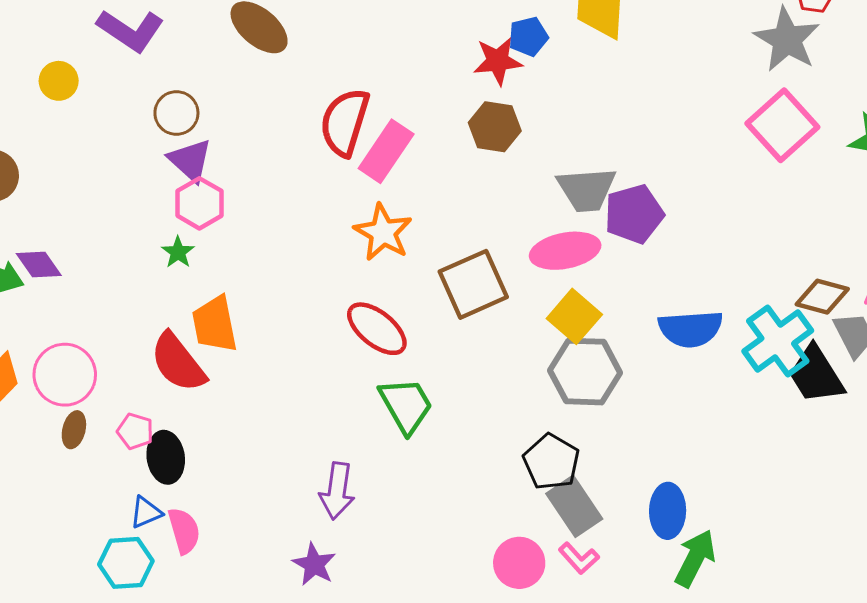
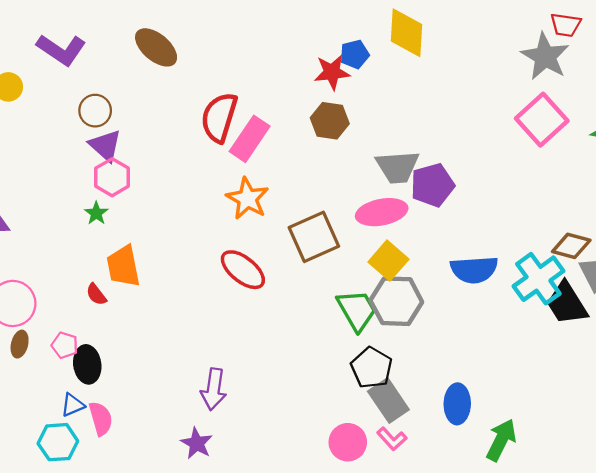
red semicircle: (178, 362) -> (96, 294), size x0.5
green trapezoid: (406, 405) -> (357, 310), moved
green arrow: (695, 558) -> (501, 440), moved

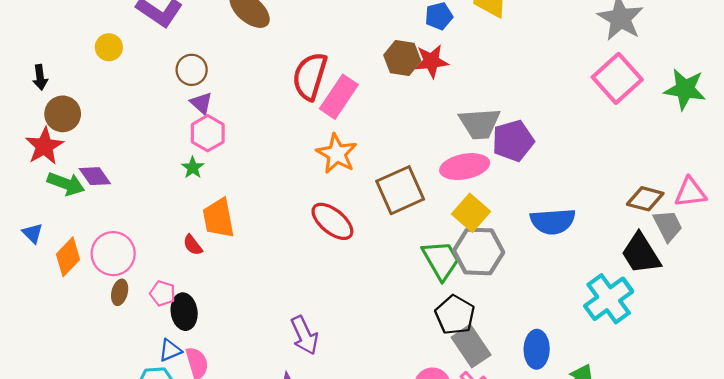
red star: (332, 72) -> (431, 61), moved
brown hexagon: (330, 121) -> (402, 58), moved
purple triangle: (105, 146) -> (201, 103), size x0.7
cyan cross: (538, 279) -> (609, 299), moved
purple arrow: (214, 389) -> (304, 335), turned -33

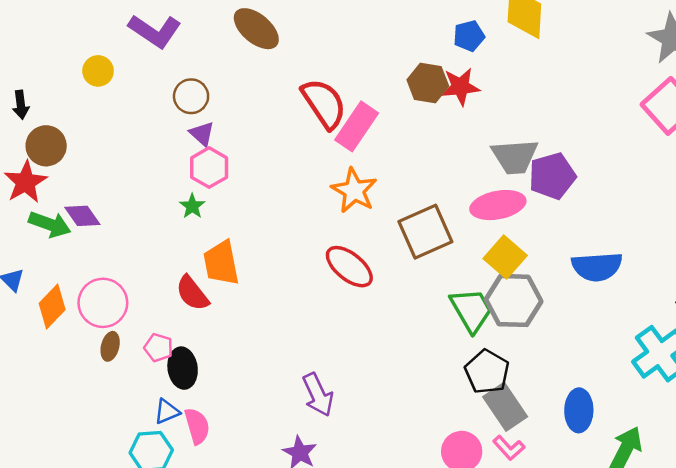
red semicircle: (310, 76) -> (324, 104), turned 129
red semicircle: (193, 245) -> (192, 293), size x1.5

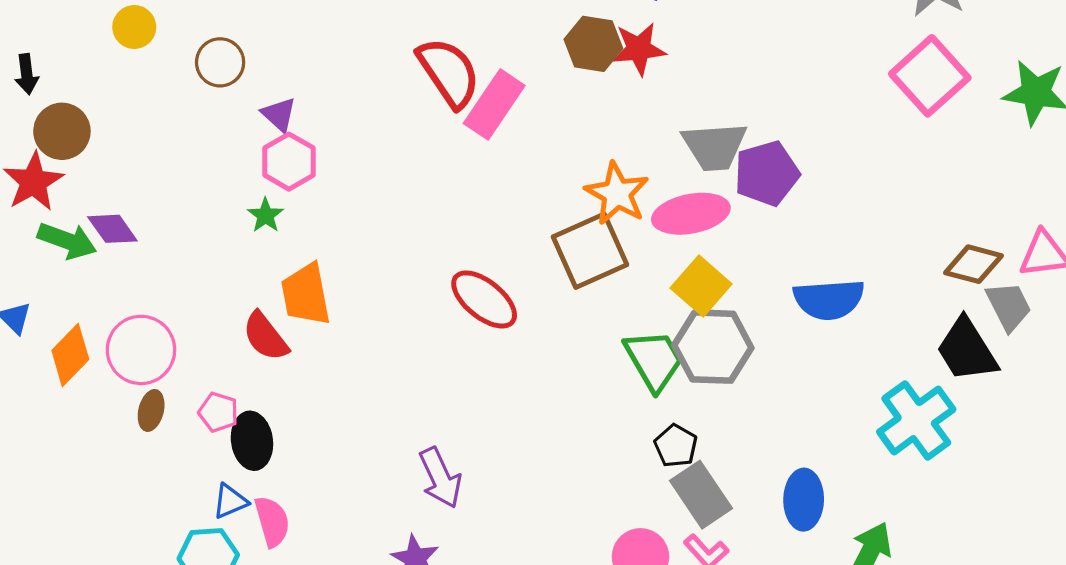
brown circle: (191, 96) -> (220, 62), moved
orange star: (354, 191) -> (617, 194), moved
black pentagon: (487, 372) -> (676, 446), size x0.7

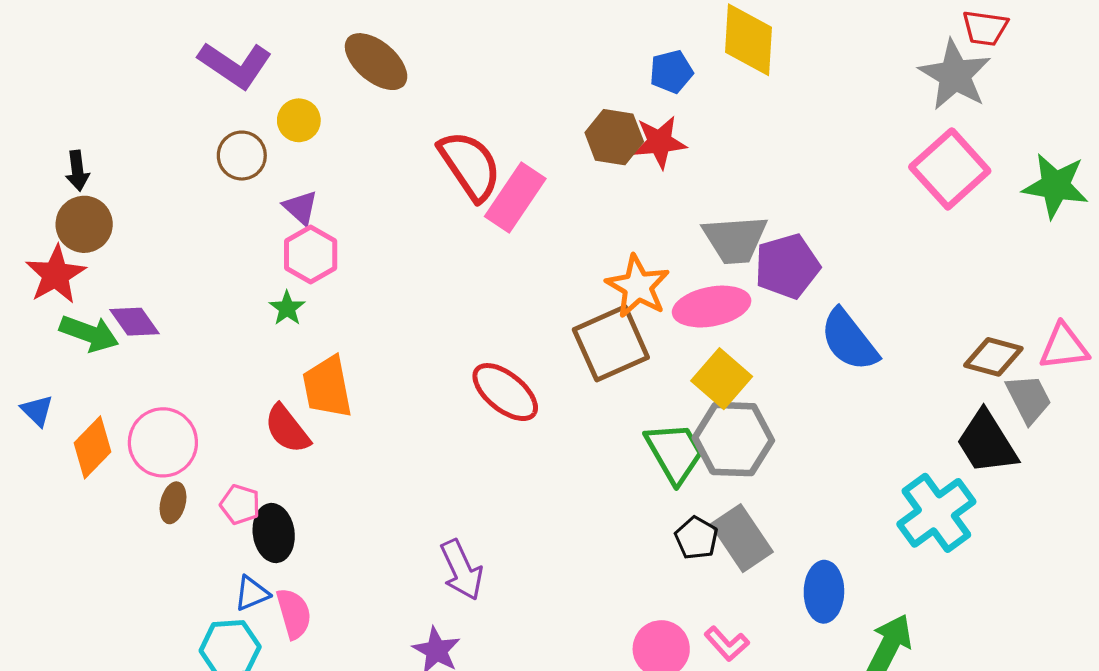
yellow circle: (134, 27) -> (299, 120), moved
black arrow: (27, 74) -> (77, 171), moved
blue semicircle: (829, 299) -> (849, 340), moved, turned 56
gray rectangle: (701, 495) -> (742, 538), moved

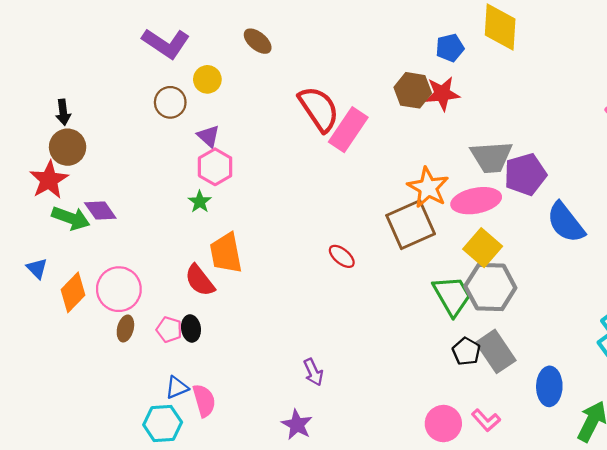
brown ellipse: (376, 62) -> (258, 41), size x0.7
red ellipse: (505, 392) -> (342, 256), size x0.6
black ellipse: (274, 533) -> (191, 328), moved, size x0.7
purple arrow: (462, 570) -> (313, 372), size x0.7

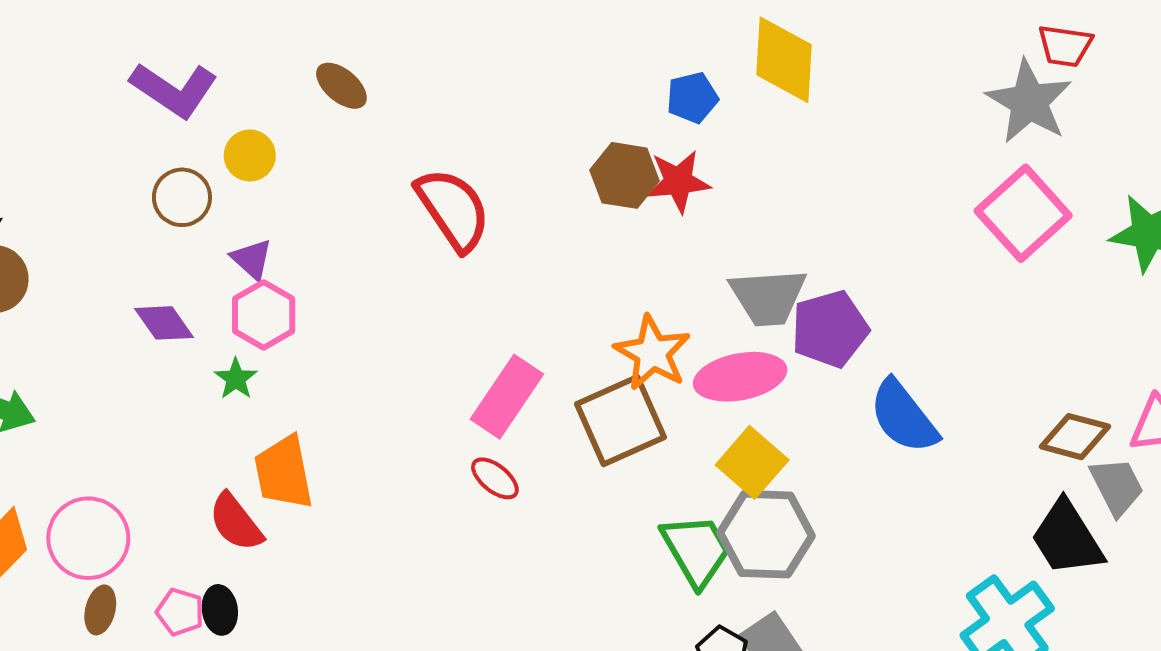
pink rectangle: (348, 130) -> (507, 397), moved
purple diamond: (100, 210) -> (164, 323), moved

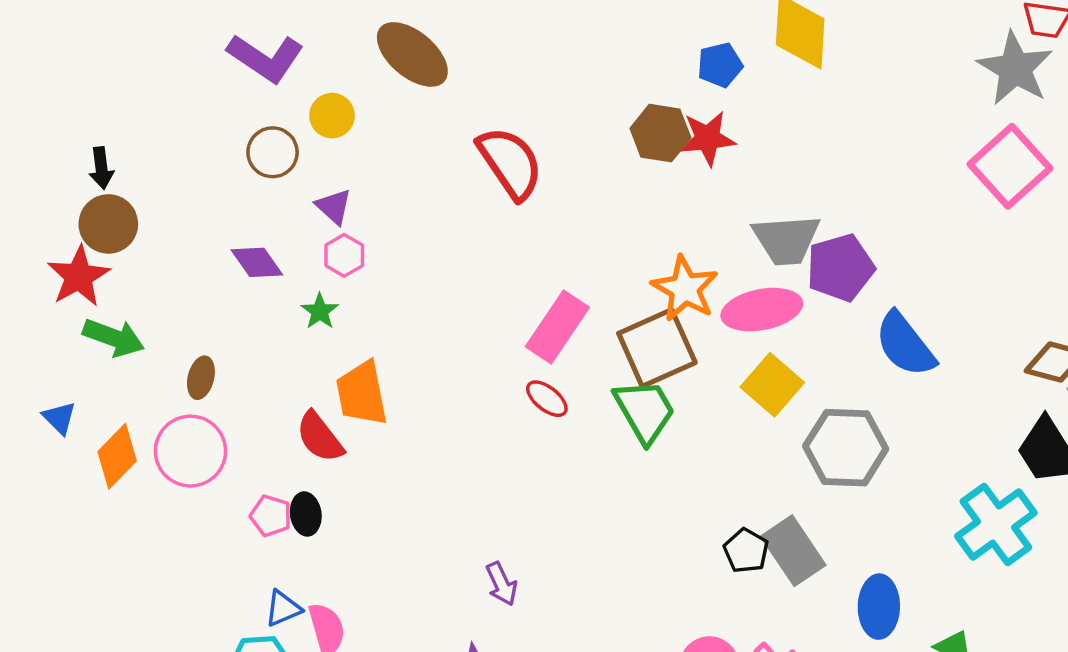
brown ellipse: (341, 86) -> (412, 54), size x1.6
pink hexagon: (264, 315) -> (344, 255), size x0.7
gray hexagon: (766, 534) -> (846, 448), moved
green trapezoid: (696, 550) -> (645, 411), moved
brown ellipse: (100, 610) -> (201, 378), moved

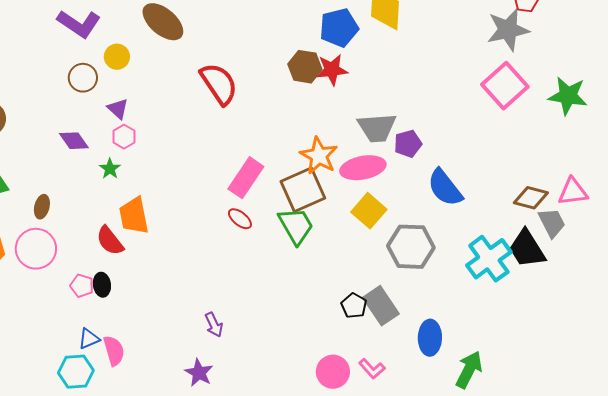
blue pentagon: (720, 65) -> (339, 28), size x1.5
gray star: (1015, 68) -> (508, 30), turned 30
purple pentagon: (840, 268) -> (408, 144), size x0.7
cyan cross: (996, 524) -> (489, 259), moved

